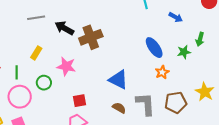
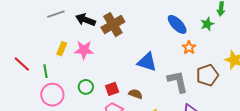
pink star: (66, 66) -> (84, 50), moved
green circle: (44, 83) -> (86, 87), moved
brown semicircle: (119, 108) -> (136, 94), moved

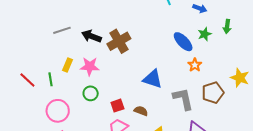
green star: (207, 24) -> (205, 34), moved
green line: (45, 71) -> (50, 79), moved
green circle: (86, 87) -> (91, 93), moved

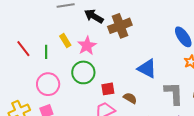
yellow rectangle: (67, 65) -> (65, 41), turned -64
pink star: (90, 66) -> (87, 46), turned 30
green circle: (91, 93) -> (83, 72), size x1.5

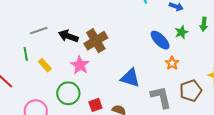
pink star: (87, 46) -> (80, 65), moved
green line: (46, 52) -> (26, 54), moved

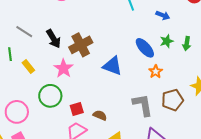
green arrow: (204, 24) -> (187, 44), moved
gray line: (39, 31) -> (24, 32), turned 48
black arrow: (68, 36) -> (54, 39), turned -144
blue triangle: (130, 78) -> (112, 66), moved

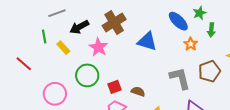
gray line: (24, 32) -> (57, 13), turned -48
black arrow: (54, 39) -> (79, 27), moved, turned 96
green arrow: (187, 44) -> (211, 30), moved

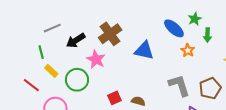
yellow rectangle: (63, 48) -> (51, 71), moved
red line: (24, 64) -> (31, 85), moved
brown pentagon: (209, 71) -> (210, 88), moved
green circle: (87, 75) -> (77, 80), moved

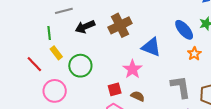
pink star: (96, 59) -> (132, 69), moved

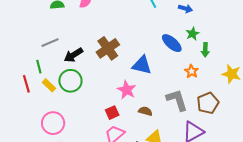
orange star: (194, 54) -> (192, 71), moved
red line: (34, 64) -> (26, 84), moved, turned 36
green circle: (80, 66) -> (70, 81), moved
brown semicircle: (138, 96) -> (145, 111), moved

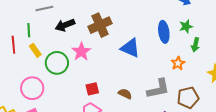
blue ellipse: (172, 43) -> (164, 32), turned 30
green circle: (70, 81) -> (57, 63), moved
pink star: (127, 90) -> (81, 52), moved
gray L-shape: (177, 100) -> (158, 89), turned 85

